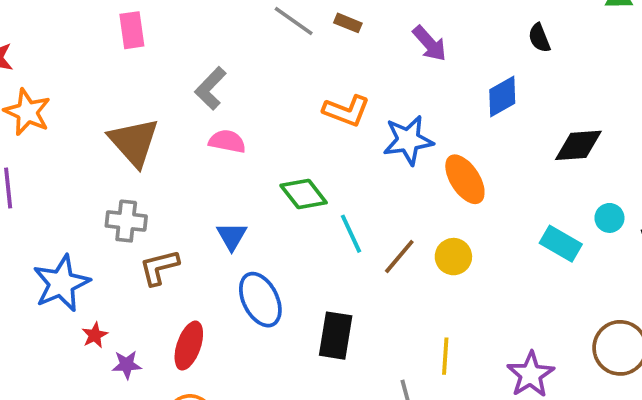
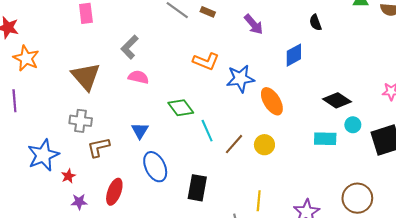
black diamond: (578, 145) -> (337, 100), moved, turned 36
cyan rectangle: (561, 244) -> (325, 139), turned -30
red star: (95, 335) -> (68, 176), moved

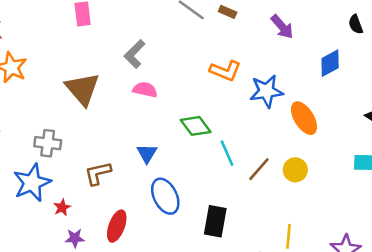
gray cross: (81, 121) -> (48, 143), moved

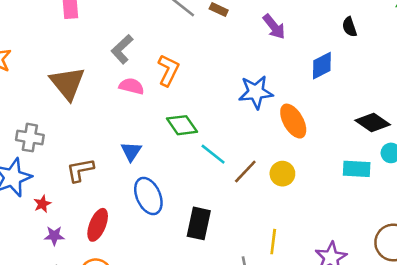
orange L-shape: (225, 71) -> (168, 70), moved, turned -88
cyan line: (227, 153) -> (213, 154), turned -30

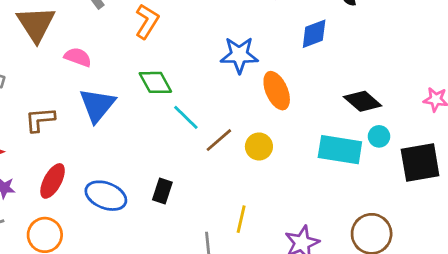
pink semicircle: (132, 86) -> (78, 57), moved
blue triangle: (131, 151) -> (97, 105), size x1.6
cyan rectangle: (357, 169) -> (340, 150), size x1.4
blue ellipse: (148, 196) -> (106, 196), moved, turned -51
black rectangle: (199, 223) -> (162, 191), size x0.7

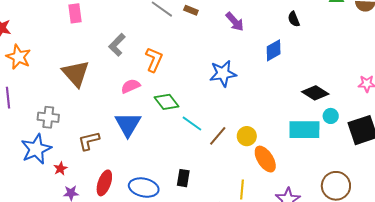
pink semicircle: (78, 57) -> (131, 86), moved, turned -36
orange ellipse: (277, 91) -> (265, 159), moved

